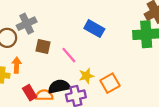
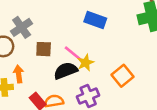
yellow star: (86, 76) -> (86, 63), moved
black semicircle: (59, 87) -> (66, 71), moved

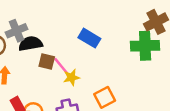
brown square: (44, 49) -> (47, 62), moved
black semicircle: (66, 71) -> (30, 44), moved

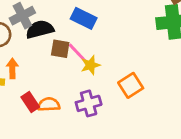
blue rectangle: (89, 38) -> (84, 18), moved

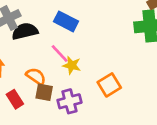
brown square: (60, 49) -> (44, 92), moved
yellow star: (90, 65) -> (72, 65), turned 30
orange semicircle: (49, 104) -> (36, 76), moved, turned 36

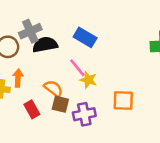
orange square: (109, 85) -> (123, 101), turned 30

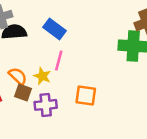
pink line: (77, 68) -> (59, 61), moved, turned 48
yellow star: (88, 80) -> (42, 76), moved

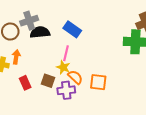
pink line: (59, 61) -> (66, 53), moved
orange semicircle: (18, 76) -> (75, 77), moved

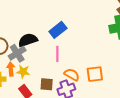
gray cross: (29, 21) -> (17, 53), moved
blue rectangle: (72, 29) -> (58, 30), turned -60
yellow star: (63, 67) -> (23, 72), moved

